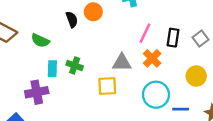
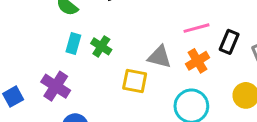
pink line: (145, 33) -> (196, 28), turned 36
purple cross: (37, 92) -> (56, 86), moved, turned 30

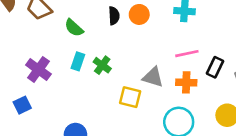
orange cross: (198, 61) -> (186, 82), turned 30
purple cross: (56, 86) -> (38, 70), moved

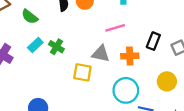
pink line: (187, 54) -> (115, 28), moved
cyan rectangle: (78, 61) -> (35, 45), turned 32

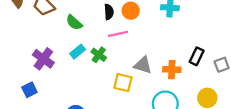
pink line: (115, 28) -> (118, 34), moved

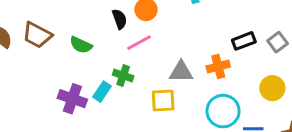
cyan rectangle: (78, 52) -> (102, 92), moved
black rectangle: (197, 56) -> (244, 41), turned 60
purple cross: (43, 59) -> (72, 99), moved

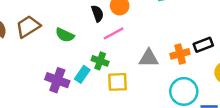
brown trapezoid: (37, 35) -> (28, 26), turned 120
black rectangle: (244, 41) -> (203, 45), moved
yellow square: (163, 101) -> (118, 82), moved

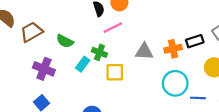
brown trapezoid: (28, 26) -> (31, 32), moved
green semicircle: (65, 35) -> (65, 41), moved
purple cross: (57, 80) -> (44, 69), moved

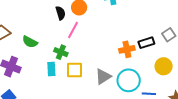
pink line: (113, 28) -> (73, 30), turned -36
gray triangle: (144, 52) -> (103, 77), moved, turned -36
cyan rectangle: (83, 64) -> (51, 69), moved, turned -40

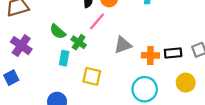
green semicircle: (30, 42) -> (58, 32), moved
yellow square: (75, 70) -> (92, 76), moved
gray triangle: (103, 77) -> (123, 45), moved

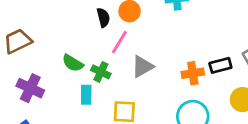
gray triangle: (123, 45) -> (142, 66), moved

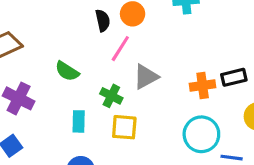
green cross: (101, 72) -> (111, 96), moved
cyan rectangle: (86, 95) -> (79, 121), moved

